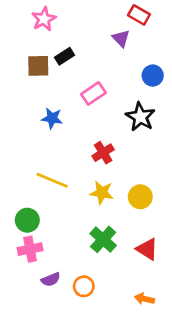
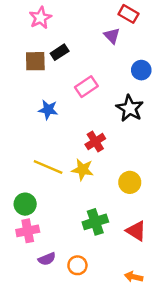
yellow star: (102, 193) -> (83, 170), moved
green cross: (103, 239) -> (95, 222), turned 30

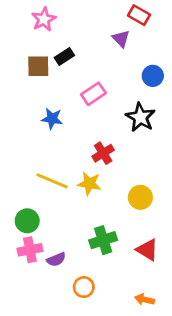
purple semicircle: (47, 259) -> (56, 259), moved

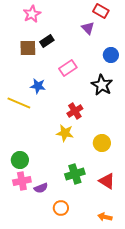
yellow line: (52, 181) -> (19, 103), moved

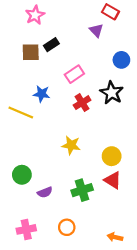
red cross: (75, 111) -> (82, 103), moved
pink cross: (22, 181) -> (26, 229), moved
red triangle: (107, 181) -> (113, 180), moved
purple semicircle: (41, 188) -> (45, 192), moved

